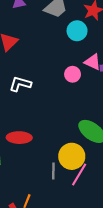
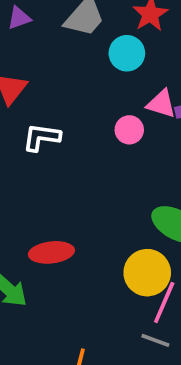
white L-shape: (20, 84) -> (42, 137), moved
gray line: (53, 171) -> (155, 340), moved, turned -63

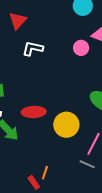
yellow circle: (147, 273) -> (66, 125), moved

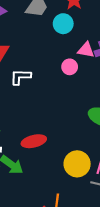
yellow circle: (66, 125) -> (77, 164), moved

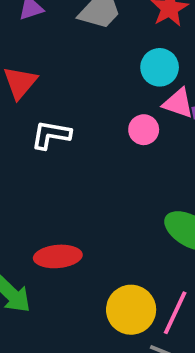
cyan circle: (63, 24) -> (160, 67), moved

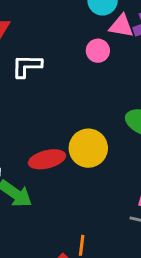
yellow circle: (131, 310) -> (88, 148), moved

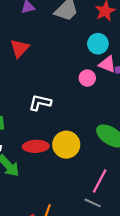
white L-shape: (27, 66) -> (40, 103), moved

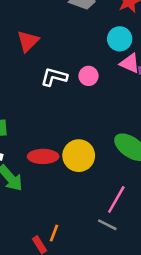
pink circle: (87, 78) -> (89, 76), moved
white L-shape: (40, 103) -> (54, 77), moved

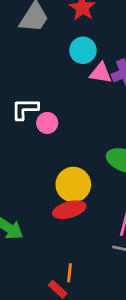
pink circle: (89, 76) -> (47, 123), moved
red ellipse: (43, 156) -> (69, 210), moved

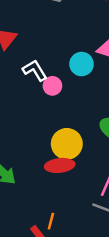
cyan circle: (83, 50) -> (82, 64), moved
white L-shape: (25, 109) -> (35, 70), turned 50

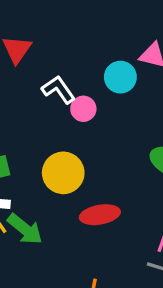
yellow circle: (67, 144) -> (63, 173), moved

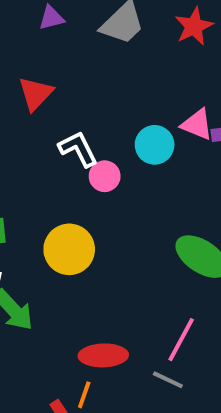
red ellipse: (100, 215) -> (103, 355), moved

